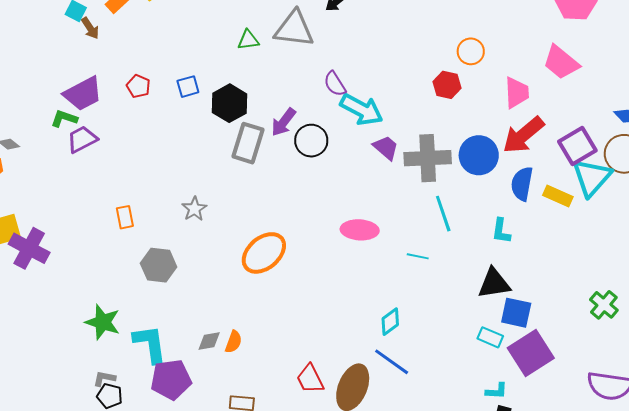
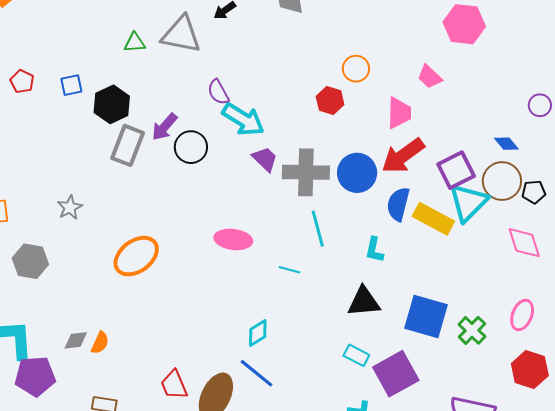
pink trapezoid: (561, 62) -> (430, 77), moved, size x0.7
yellow rectangle: (558, 196) -> (433, 219), size x1.4
blue square: (516, 313) -> (426, 316), moved, size x1.4

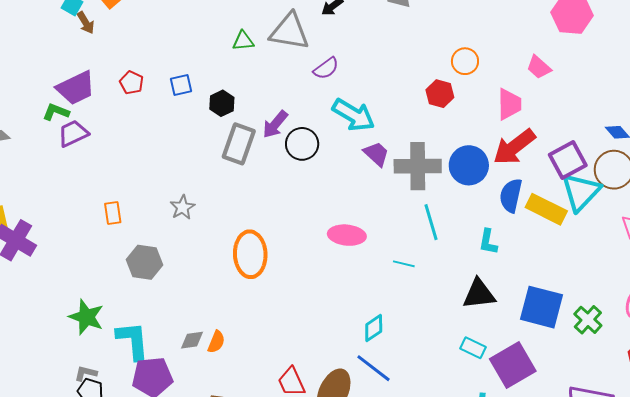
purple semicircle: (218, 92) -> (326, 68), moved, turned -96
black hexagon: (112, 104) -> (222, 103), size x0.7
orange ellipse: (136, 256) -> (250, 254), turned -54

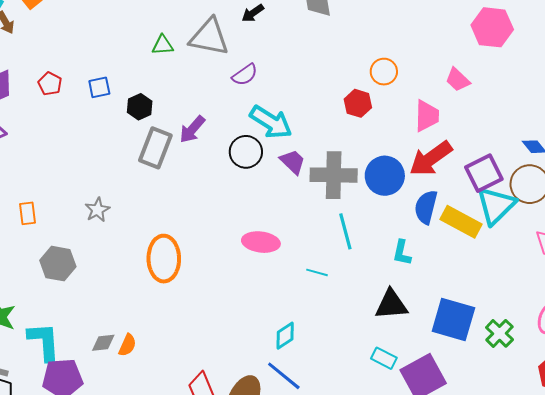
black circle: (302, 144) -> (246, 152), moved

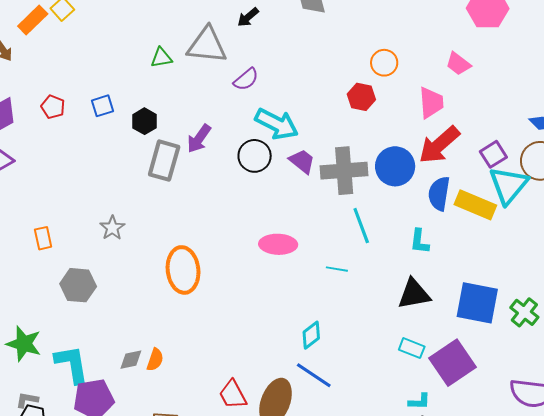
purple square: (484, 173) -> (493, 154), size x0.7

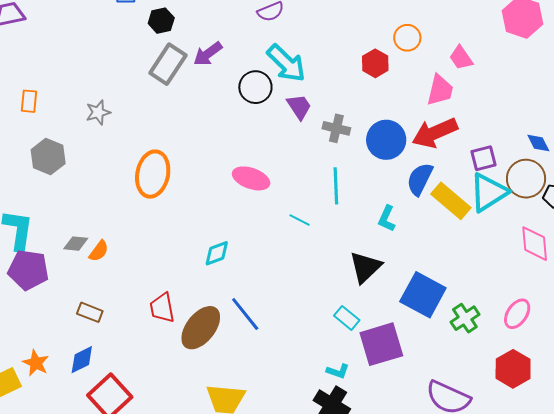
pink trapezoid: (458, 64) -> (461, 58), moved
gray cross: (344, 171) -> (336, 128), size x0.6
black triangle: (414, 294) -> (365, 267), turned -51
cyan diamond: (311, 335) -> (217, 253), moved

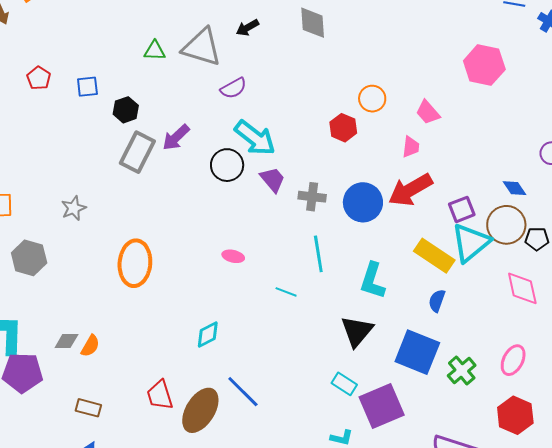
pink trapezoid: (440, 90) -> (411, 147), size x0.7
pink ellipse: (251, 178) -> (233, 256), size x0.6
blue semicircle: (420, 179) -> (437, 301), moved, size x0.7
cyan L-shape: (387, 219) -> (372, 281), size x1.4

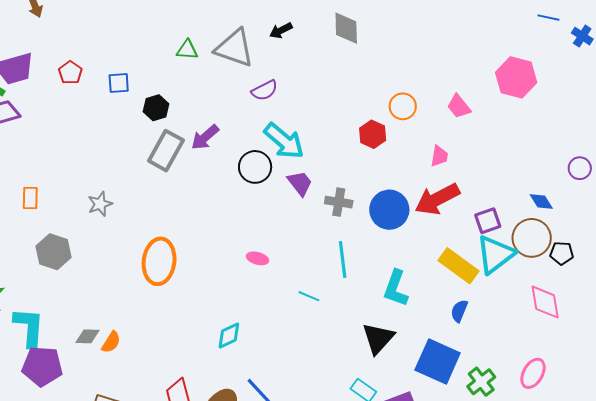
pink trapezoid: (428, 112) -> (459, 106), moved

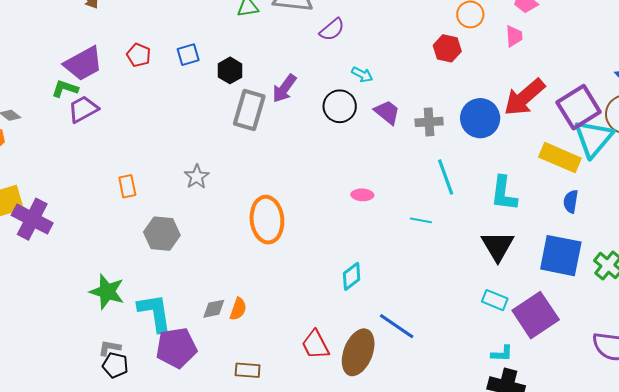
cyan arrow: (284, 141) -> (362, 75), size x0.5
pink trapezoid: (439, 156) -> (514, 36), moved
purple square: (488, 221) -> (579, 107), size x1.6

